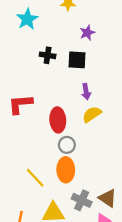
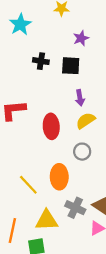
gray circle: (67, 145) -> (82, 152), moved

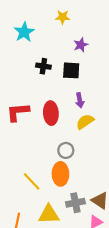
red ellipse: (51, 126) -> (51, 113), moved
gray circle: (82, 152) -> (66, 150), moved
gray cross: (75, 208) -> (75, 203), turned -36

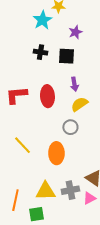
cyan star: (24, 32) -> (42, 20), moved
gray circle: (66, 150) -> (70, 127), moved
yellow line: (32, 181) -> (22, 145), moved
gray cross: (75, 203) -> (70, 190), moved

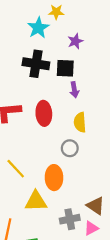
black cross: (40, 52) -> (36, 64), size x1.6
purple arrow: (74, 84) -> (74, 90), moved
yellow semicircle: (79, 104) -> (80, 122), turned -60
yellow triangle: (45, 191) -> (36, 201), moved

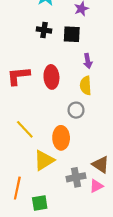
black cross: (36, 64) -> (44, 30), size x0.6
purple arrow: (74, 90) -> (88, 61), moved
yellow triangle: (36, 201) -> (44, 160), turned -30

